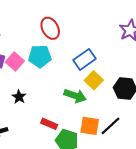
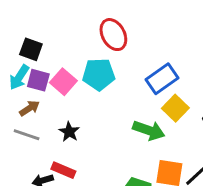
red rectangle: (49, 124) -> (63, 170), moved

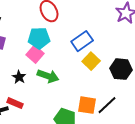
pink square: (63, 82) -> (35, 54), moved
green arrow: (149, 130) -> (48, 76), moved

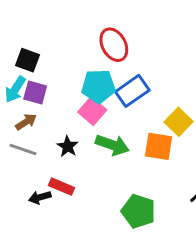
blue rectangle: (82, 41) -> (132, 91), moved
orange square: (87, 105) -> (159, 146), moved

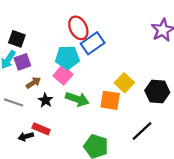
blue rectangle: (132, 91) -> (93, 43), moved
purple square: (35, 92) -> (22, 62), turned -35
brown arrow: (26, 122) -> (33, 83), moved

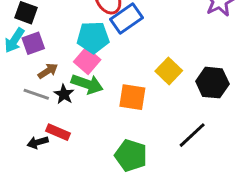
green arrow: (77, 99) -> (87, 84), moved
orange square: (110, 100) -> (132, 97), moved
gray line: (14, 102) -> (36, 94), moved

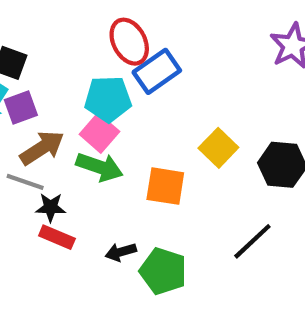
brown arrow: (48, 71) -> (42, 148), size x1.5
black star: (64, 94) -> (51, 207), moved, turned -30
black arrow: (38, 142) -> (121, 252), moved

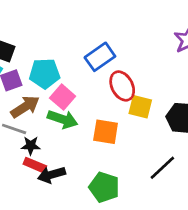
red ellipse: (129, 42) -> (122, 86), moved
cyan pentagon: (108, 99) -> (45, 73), moved
yellow square: (218, 148) -> (140, 107), turned -30
black arrow: (121, 252) -> (51, 175), moved, size x1.4

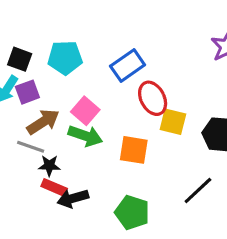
cyan pentagon: (45, 73) -> (65, 58), moved

